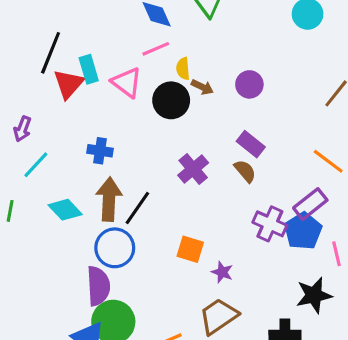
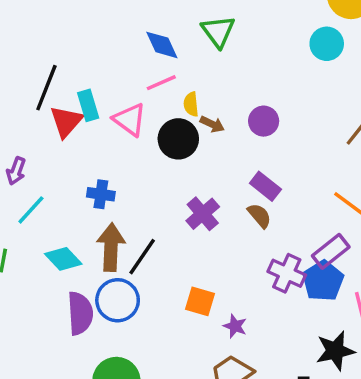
purple semicircle: (98, 286) -> (80, 313), moved

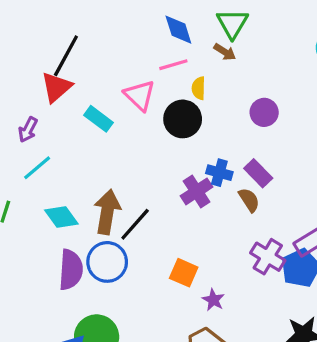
cyan rectangle: (88, 105) -> (99, 119), moved, turned -44
red triangle: (66, 121) -> (56, 87), moved
brown arrow: (212, 124) -> (225, 52), moved
blue cross: (101, 194) -> (219, 173), moved

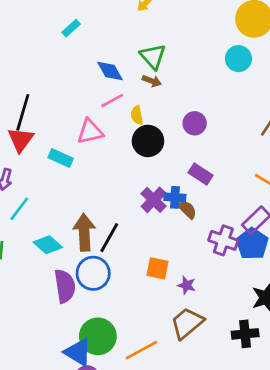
pink triangle: (140, 95) -> (90, 132), turned -44
black circle: (183, 119) -> (148, 141), moved
blue cross: (219, 173) -> (175, 197), moved
brown semicircle: (249, 200) -> (187, 209), moved

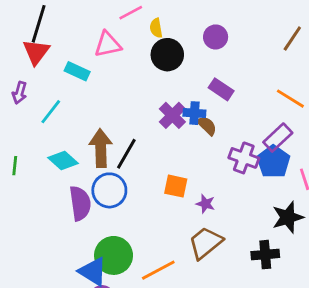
cyan line: (19, 209) -> (51, 112), moved

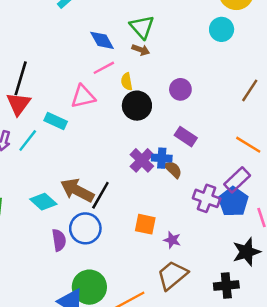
cyan line: (51, 112) -> (28, 140), moved
brown arrow: (101, 148) -> (77, 190), turned -60
purple semicircle: (80, 203) -> (59, 240), size x0.7

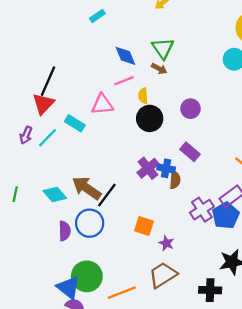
brown semicircle: (173, 169) -> (175, 180), turned 42
purple cross: (207, 198) -> (202, 210), turned 30

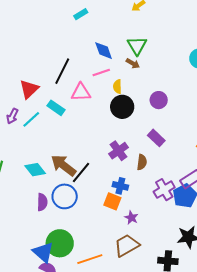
black line: (48, 81) -> (62, 71), moved
blue cross: (166, 168) -> (120, 186), moved

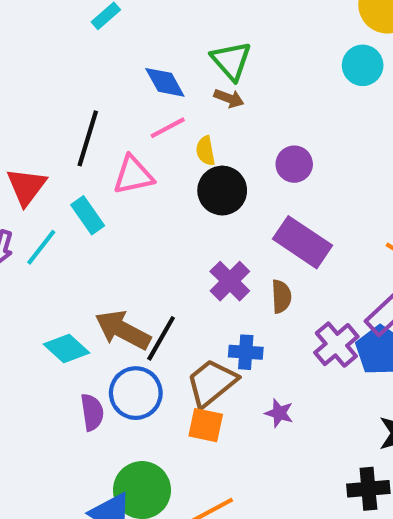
cyan rectangle: (56, 108) -> (88, 215), turned 30
purple rectangle: (156, 138) -> (303, 242), size x1.5
orange square: (112, 201) -> (206, 425), moved
brown trapezoid: (127, 245) -> (212, 383), moved

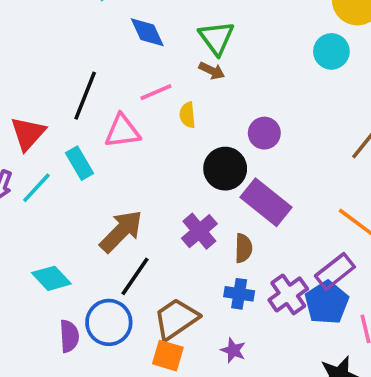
blue diamond: (165, 82) -> (147, 32), moved
black circle: (222, 191) -> (225, 169), moved
brown arrow: (123, 330) -> (121, 231), moved, turned 102
blue cross: (246, 352) -> (239, 294), moved

